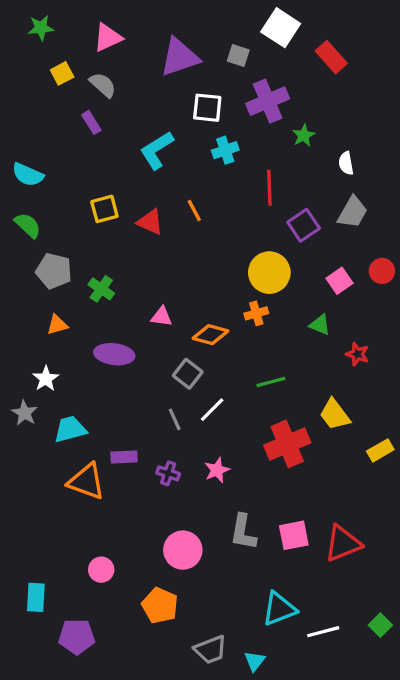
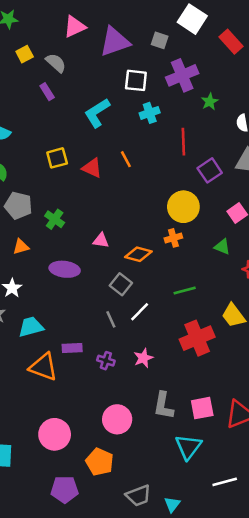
pink triangle: (108, 38) -> (75, 27), moved
pink circle: (101, 570) -> (55, 434), size x1.6
cyan triangle: (279, 609) -> (188, 447), moved, turned -32
purple pentagon: (77, 637) -> (65, 489), moved

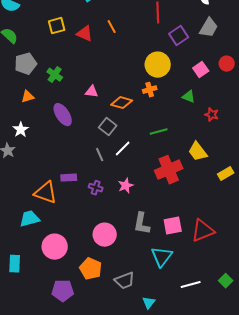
gray pentagon: (18, 205) -> (26, 64), turned -30
purple ellipse: (65, 269) -> (63, 115), turned 50
cyan trapezoid: (31, 327) -> (30, 219), moved
gray trapezoid: (138, 496) -> (125, 281), moved

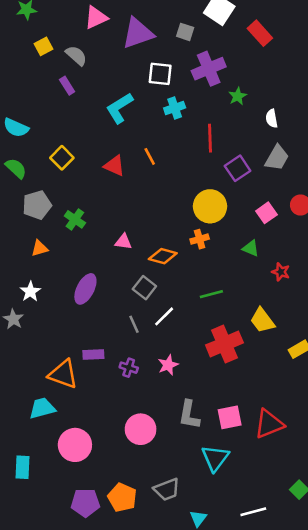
yellow square: (57, 26) -> (62, 158), moved, turned -30
purple ellipse: (63, 115) -> (85, 289), moved, turned 60
orange pentagon: (91, 269) -> (122, 497), moved
white line: (191, 285) -> (253, 512), moved

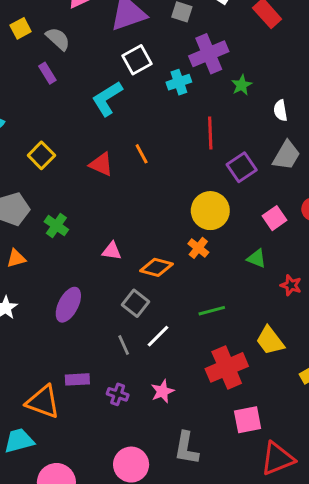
white square: (160, 74) -> (137, 60), moved, turned -35
cyan cross: (175, 108) -> (179, 82), moved
orange cross: (200, 239) -> (198, 248), turned -36
pink square: (230, 417) -> (248, 420), moved

